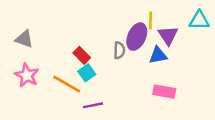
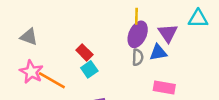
yellow line: (151, 20) -> (136, 16), moved
gray semicircle: (119, 50) -> (138, 57), moved
orange line: (67, 84) -> (52, 80), moved

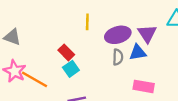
yellow line: (136, 16) -> (87, 22), moved
purple ellipse: (138, 34) -> (118, 35), turned 50

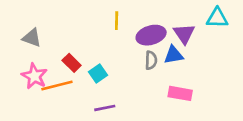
red rectangle: (66, 52) -> (72, 63), moved
orange line: (35, 79) -> (57, 85), turned -44

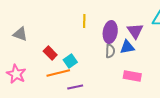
purple ellipse: (151, 35) -> (110, 32), turned -65
pink star: (34, 76) -> (16, 74), moved
orange line: (57, 85) -> (58, 73), moved

